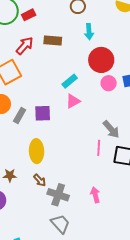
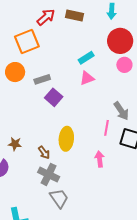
purple square: (43, 113) -> (54, 97), moved, turned 36
gray rectangle: (20, 116) -> (42, 79), moved, turned 35
yellow ellipse: (37, 151) -> (66, 139), moved
gray cross: (58, 195) -> (49, 174), moved
pink arrow: (95, 195) -> (100, 159), moved

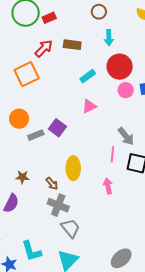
cyan rectangle: (86, 58) -> (88, 76), moved
orange circle: (15, 72) -> (19, 119), moved
gray rectangle: (42, 79) -> (36, 135), moved

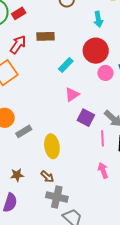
cyan arrow: (109, 38) -> (98, 19), moved
purple square: (57, 128) -> (86, 118), moved
yellow ellipse: (73, 168) -> (52, 146), moved

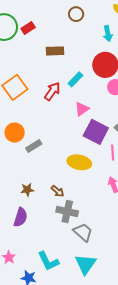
red arrow: (18, 45) -> (52, 91), moved
purple square: (86, 118) -> (96, 132), size x1.4
yellow ellipse: (52, 146) -> (79, 162), moved, turned -70

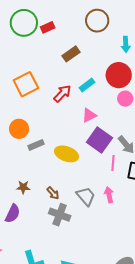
brown circle: (76, 14) -> (97, 21), size x1.5
brown rectangle: (55, 51) -> (71, 54), turned -42
yellow ellipse: (79, 162) -> (66, 154), moved
gray trapezoid: (83, 232) -> (86, 196), moved

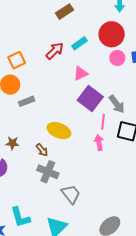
orange square: (26, 84) -> (17, 60), moved, size x0.7
yellow ellipse: (66, 154) -> (59, 131), moved
pink arrow: (109, 195) -> (99, 143), moved
gray trapezoid: (86, 196) -> (71, 194), moved

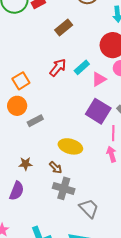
cyan rectangle: (80, 43) -> (82, 67), moved
pink triangle: (81, 73) -> (99, 79), moved

